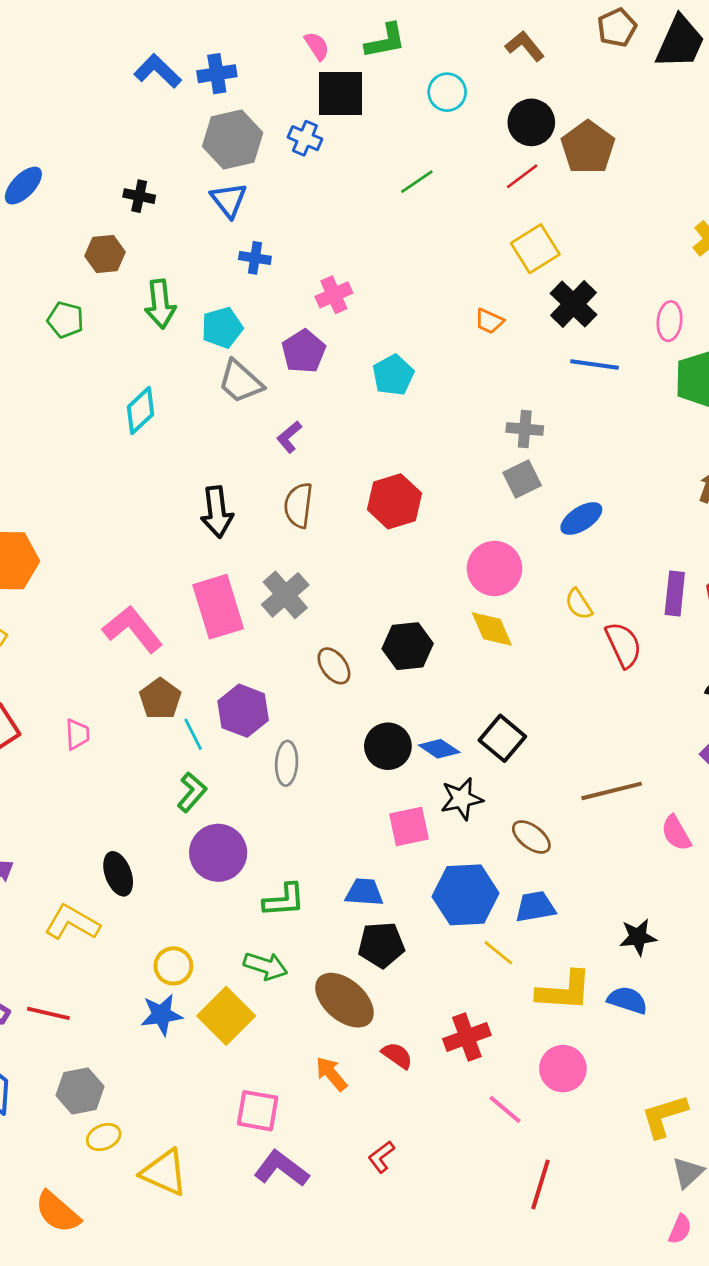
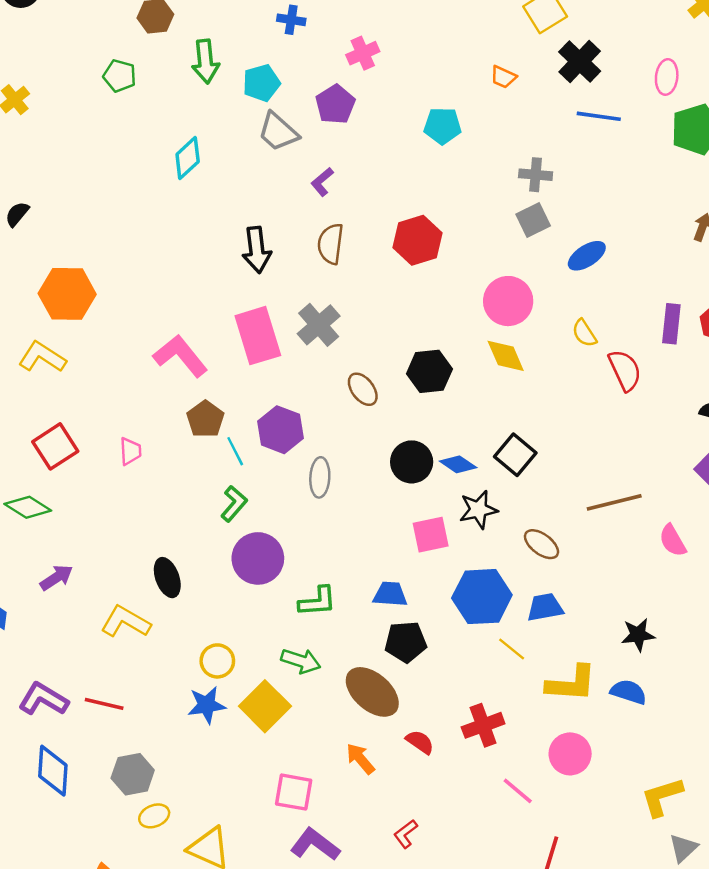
cyan pentagon: (393, 375) -> (443, 126), moved, turned 30

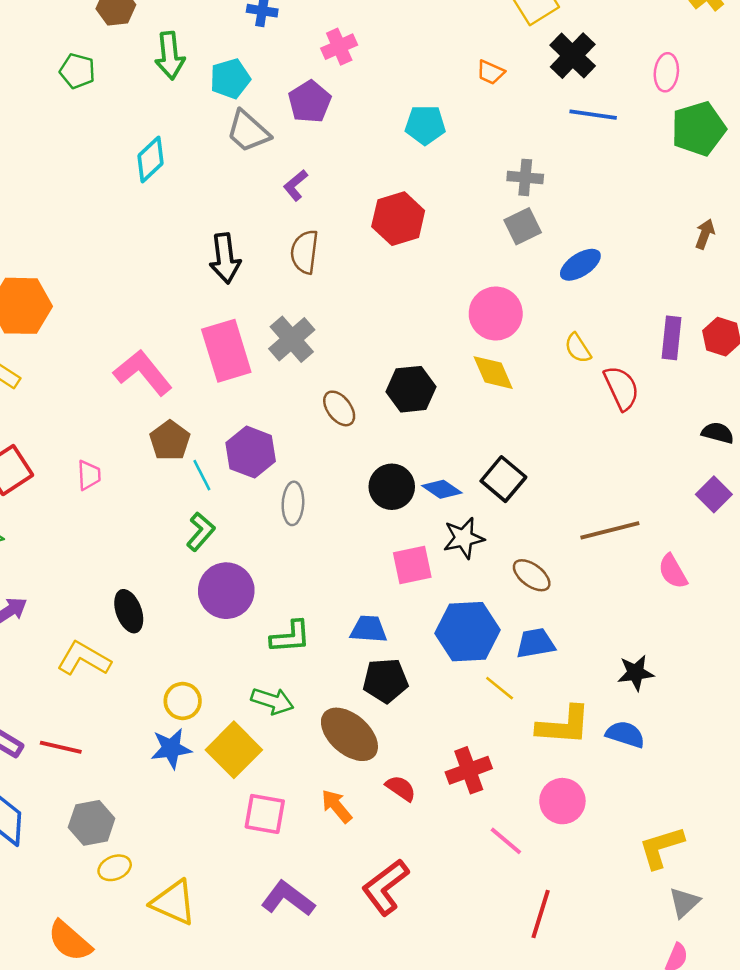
red hexagon: (418, 240) -> (398, 219), moved
pink square: (294, 792) -> (265, 814), moved
red L-shape: (406, 834) -> (385, 887), size x1.8

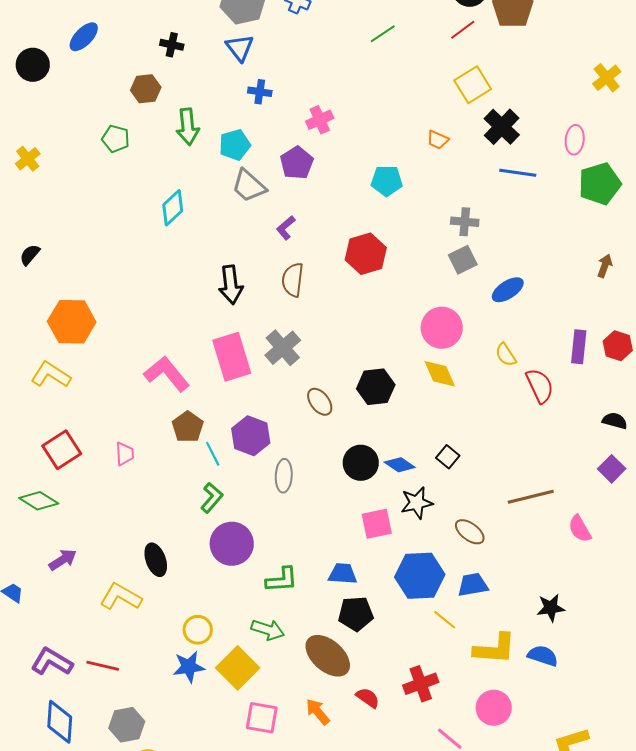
black square: (503, 479) -> (448, 457), size x0.7

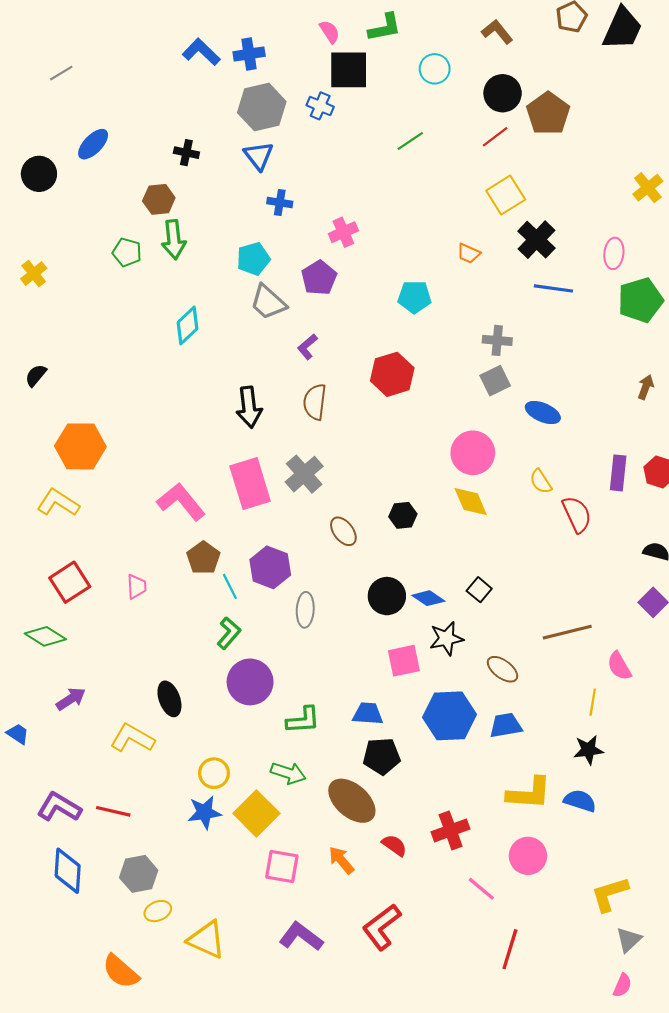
green arrow: (188, 127) -> (174, 240), moved
blue ellipse: (508, 290) -> (543, 413), turned 56
black hexagon: (376, 387) -> (403, 515), size x0.7
yellow line: (445, 620) -> (593, 702), moved, turned 60

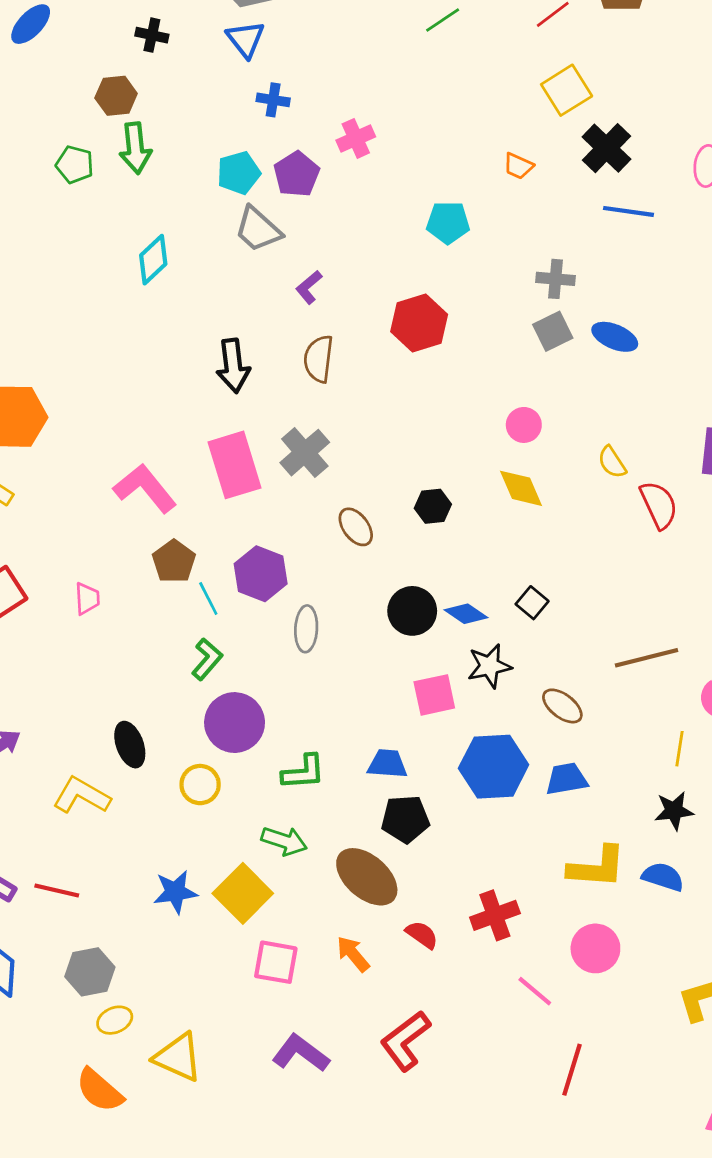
purple pentagon: (319, 278) -> (297, 174), moved
blue ellipse: (543, 413) -> (615, 337), moved
pink circle: (473, 453) -> (524, 425), size x0.6
yellow circle: (214, 773) -> (200, 785), moved
orange semicircle: (121, 972) -> (100, 1090), moved

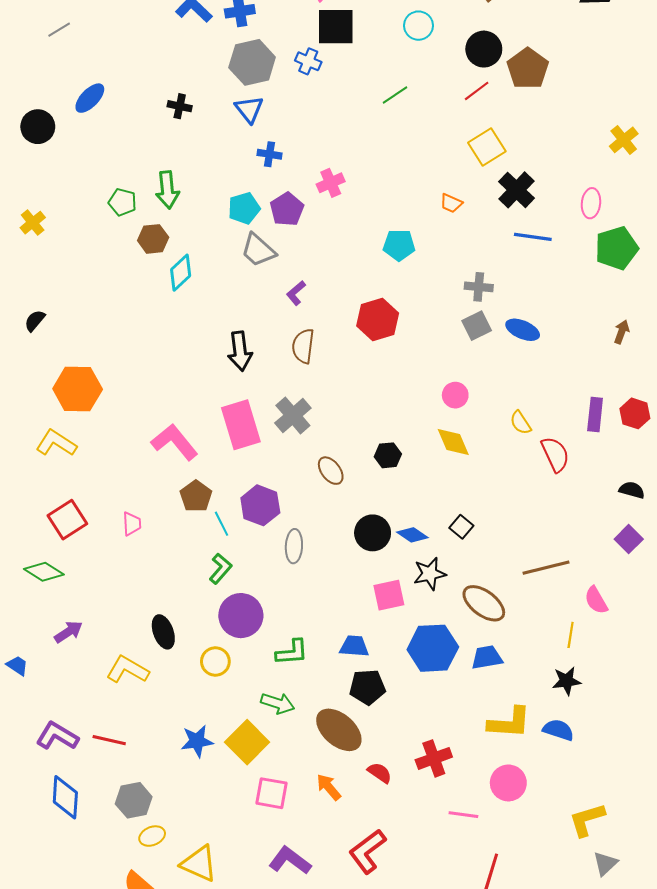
brown hexagon: (116, 96) -> (153, 239), moved
brown ellipse: (562, 706) -> (484, 603), size x1.4
pink line: (535, 991) -> (463, 815), turned -32

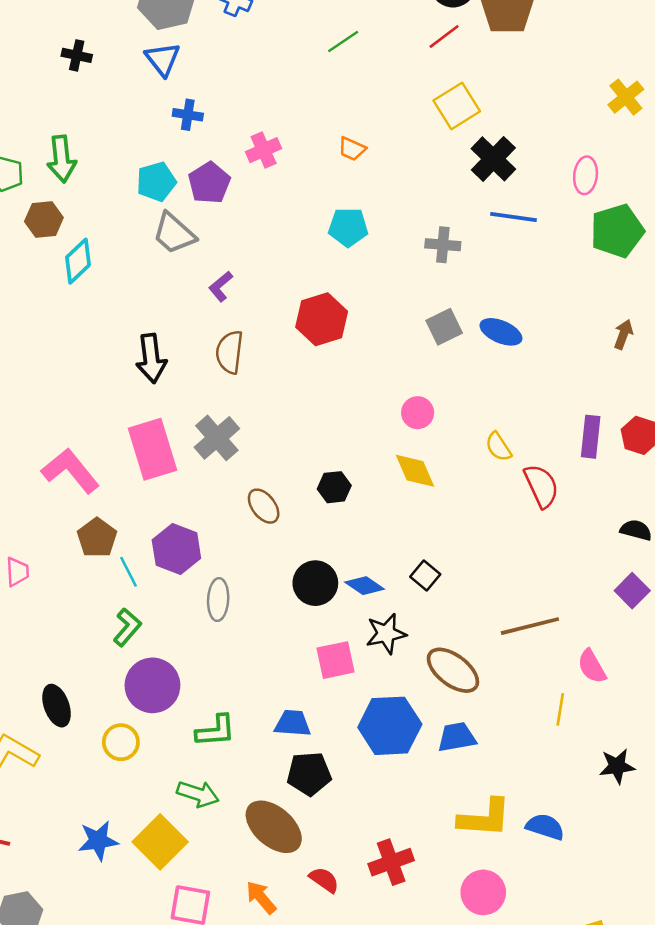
orange trapezoid: (451, 203) -> (352, 149), moved
gray cross: (479, 287) -> (443, 245), moved
black star: (566, 681) -> (617, 766), moved

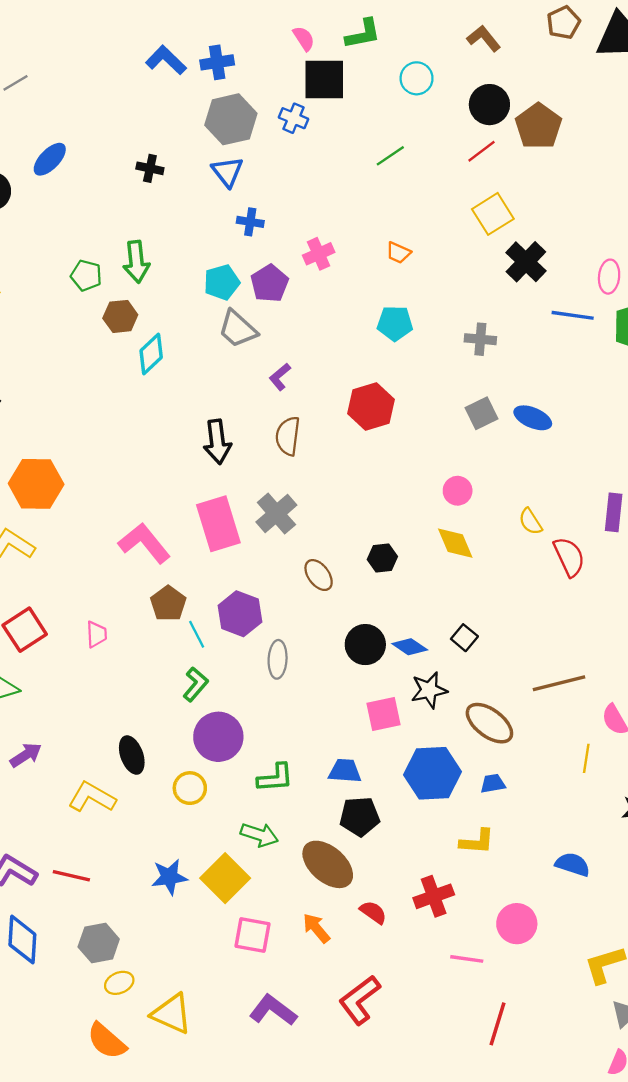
blue line: (514, 217) -> (573, 315), moved
blue trapezoid: (457, 737) -> (493, 784), size x0.7
yellow L-shape: (485, 818) -> (477, 842), moved, size x0.7

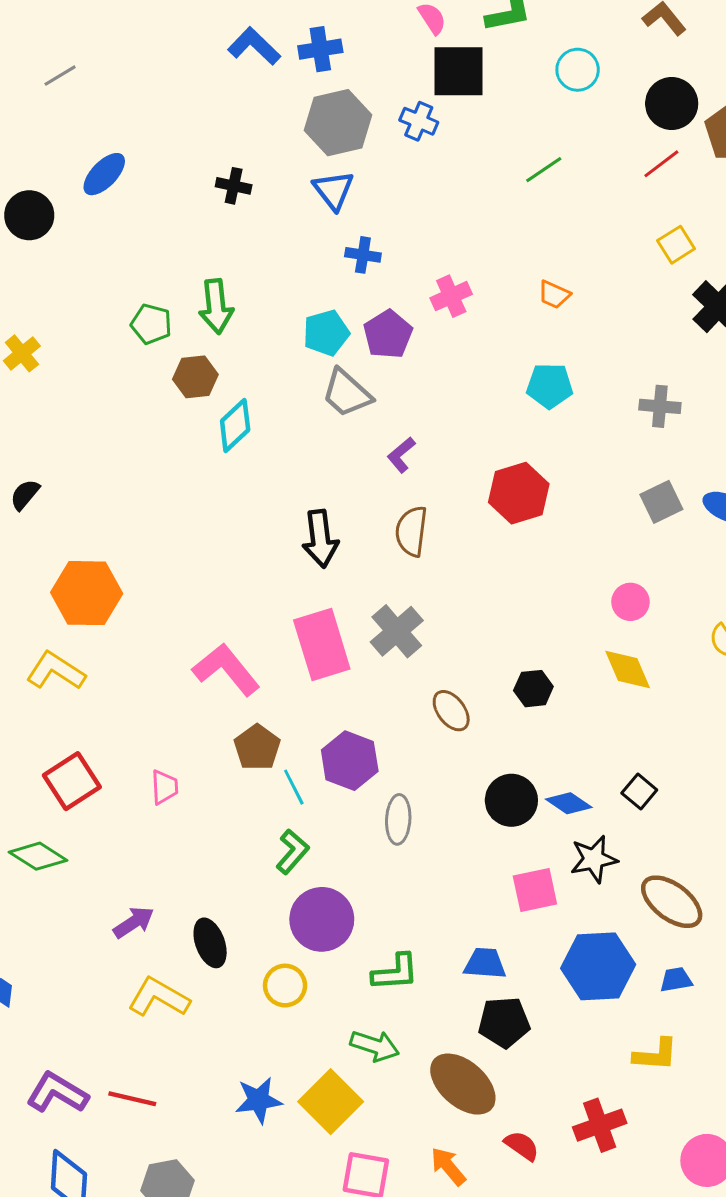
yellow square: (493, 214) -> (676, 245), size x0.7
purple arrow: (26, 755) -> (134, 922), moved

